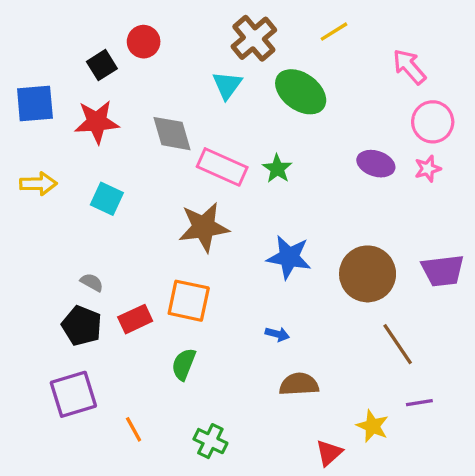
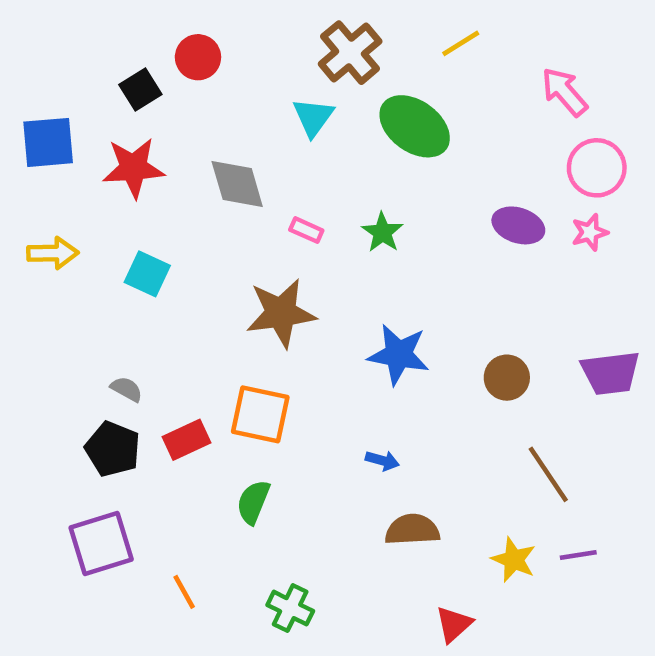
pink rectangle: (222, 167) -> (306, 230), size x0.5
brown circle: (368, 274) -> (507, 378), size x0.6
yellow star: (373, 426) -> (514, 560), moved

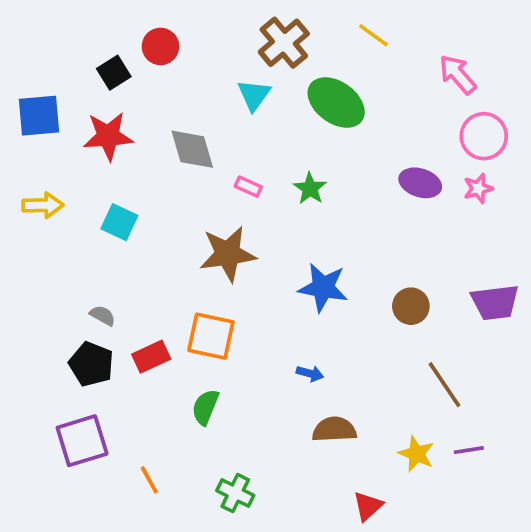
yellow line: (461, 43) -> (374, 35), turned 68

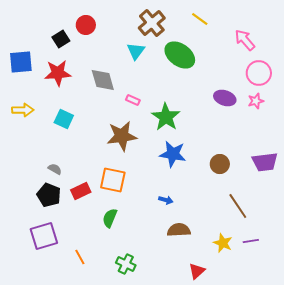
green star: (310, 188) -> (166, 117), moved, size x1.6

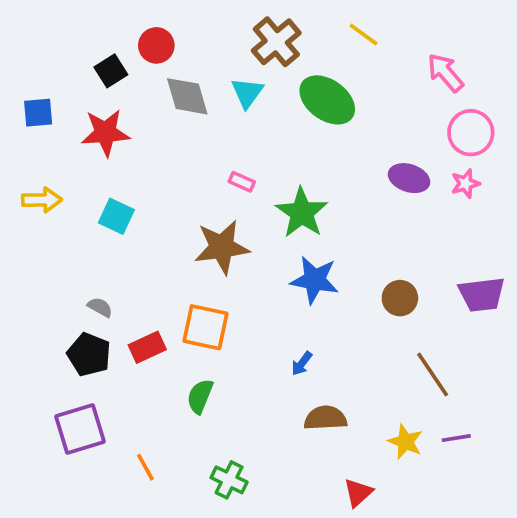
blue square: (21, 62) -> (38, 113), size x0.7
gray diamond: (103, 80) -> (187, 96), moved
blue arrow: (166, 200) -> (302, 364), turned 112

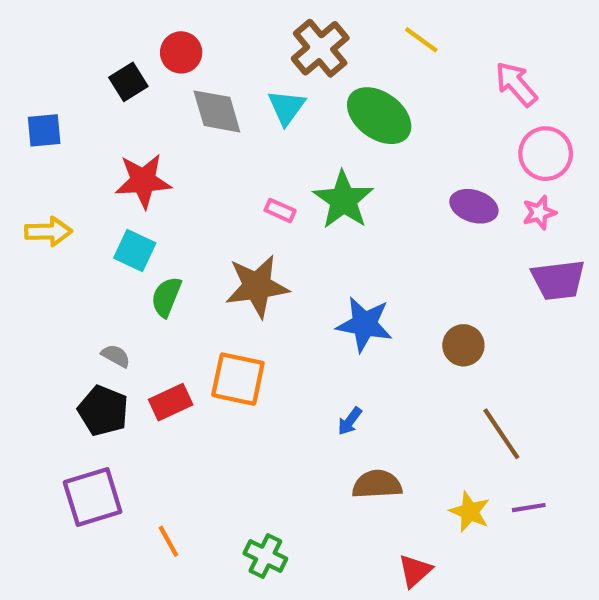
red star: (105, 133) -> (143, 181), moved
green star: (302, 213) -> (343, 200), moved
purple trapezoid: (482, 294) -> (558, 280), moved
green semicircle: (200, 396) -> (166, 297), moved

